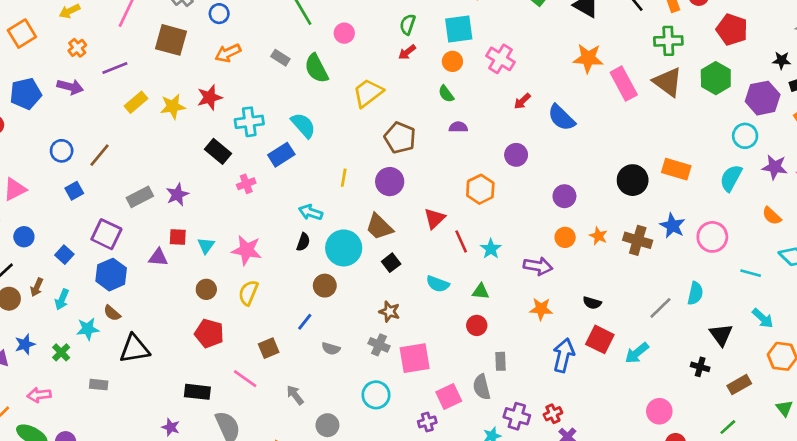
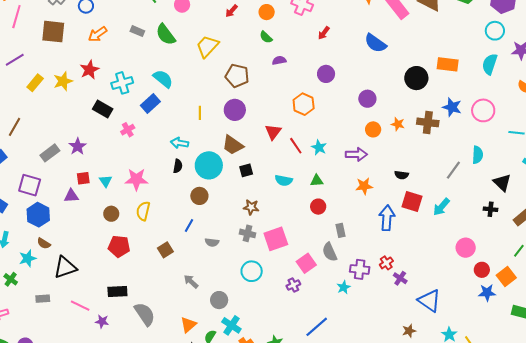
blue semicircle: (561, 118) -> (375, 43), moved
black square: (391, 263) -> (246, 170), turned 32
pink line: (245, 379) -> (80, 306), moved

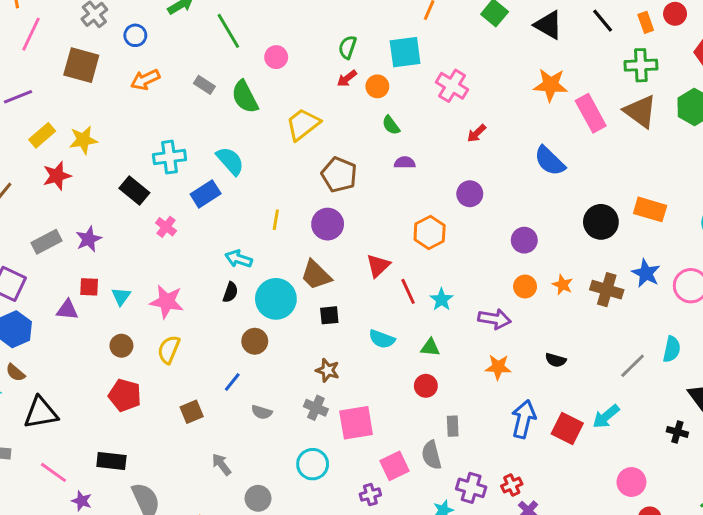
orange circle: (267, 12) -> (377, 86), moved
red star: (89, 70) -> (57, 176), moved
pink cross: (128, 130) -> (166, 227), turned -32
red square: (412, 201) -> (567, 429), moved

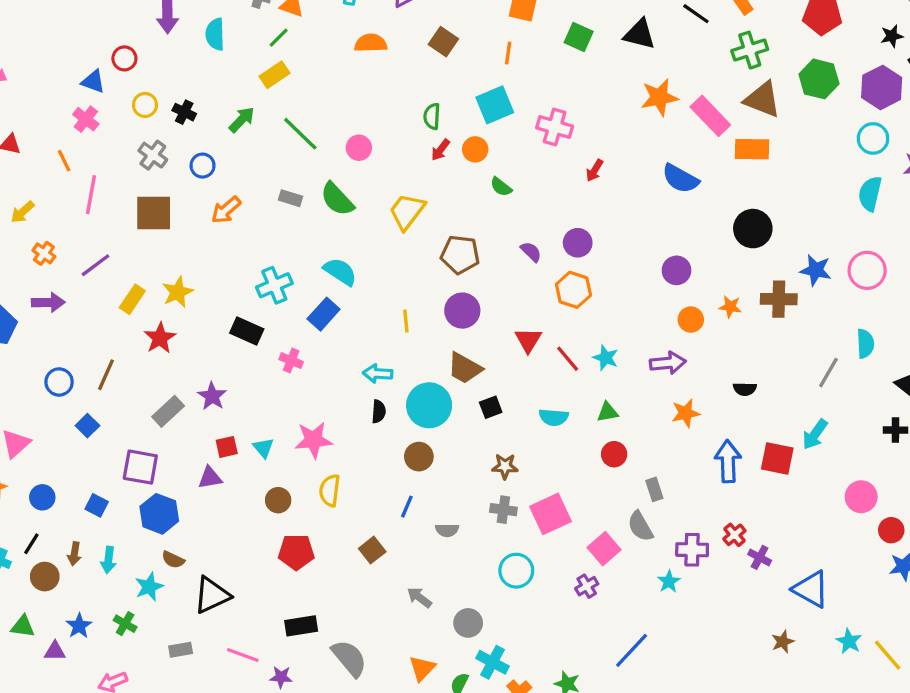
purple semicircle: (405, 163) -> (531, 252), moved, turned 60
purple circle: (470, 194) -> (578, 243), moved
orange rectangle: (650, 209) -> (752, 149), moved

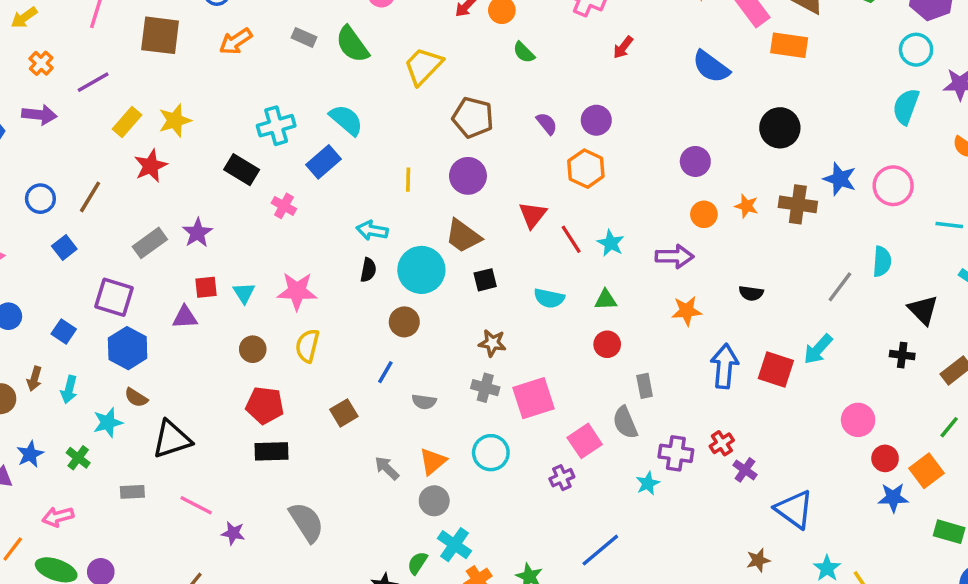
black rectangle: (301, 626) -> (272, 451), moved
orange triangle: (422, 668) -> (433, 461), moved

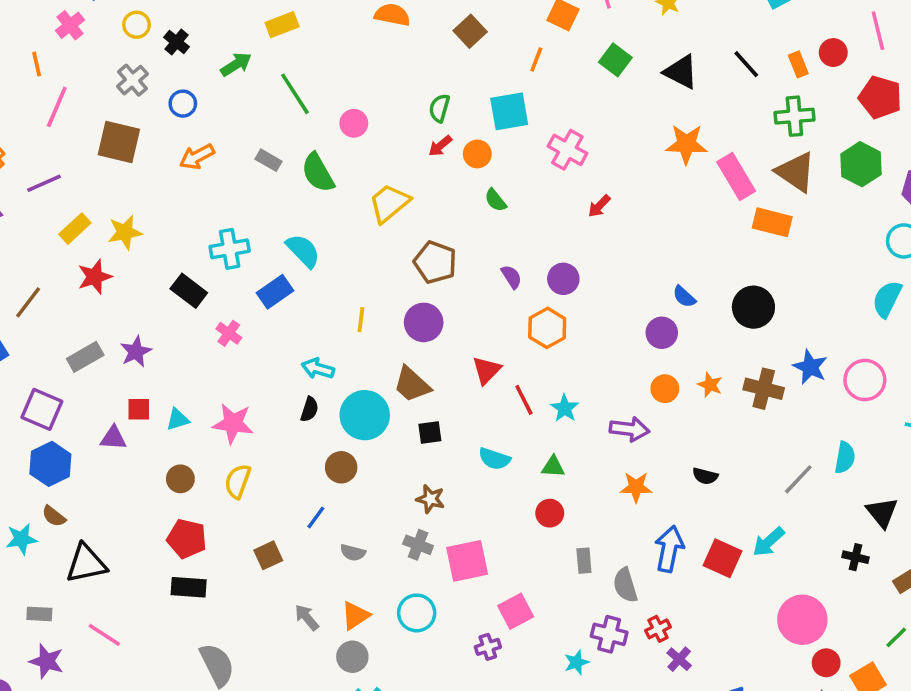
blue semicircle: (711, 67) -> (684, 297), moved, size x0.6
cyan triangle: (244, 293) -> (178, 419), turned 40
pink circle: (858, 420) -> (802, 620), size x1.4
gray semicircle: (625, 422) -> (625, 585), moved
purple star: (233, 533) -> (47, 661), moved, size x1.4

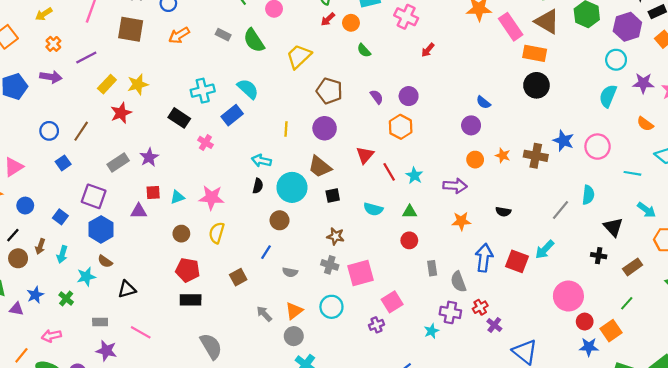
black circle: (753, 307) -> (536, 85), moved
black triangle: (86, 564) -> (127, 289), size x0.7

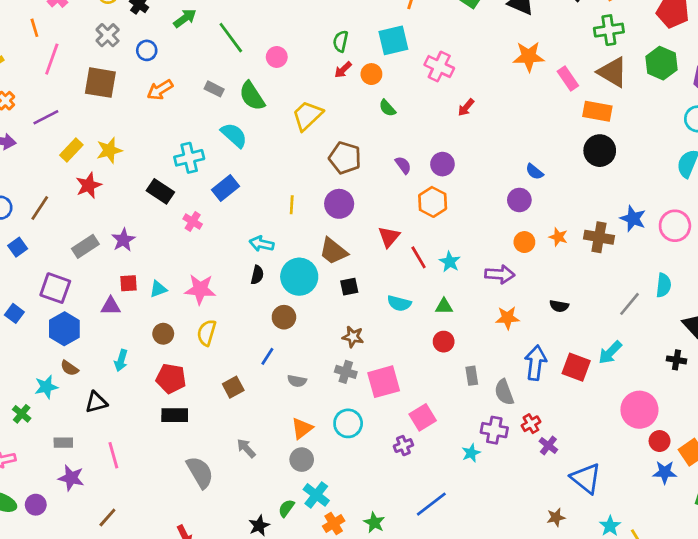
pink rectangle: (511, 27) -> (568, 78), size x0.7
cyan semicircle: (248, 89) -> (234, 135), moved
cyan arrow: (62, 254) -> (121, 360), moved
gray arrow: (264, 314) -> (246, 448), moved
pink line: (141, 332) -> (113, 455), turned 45

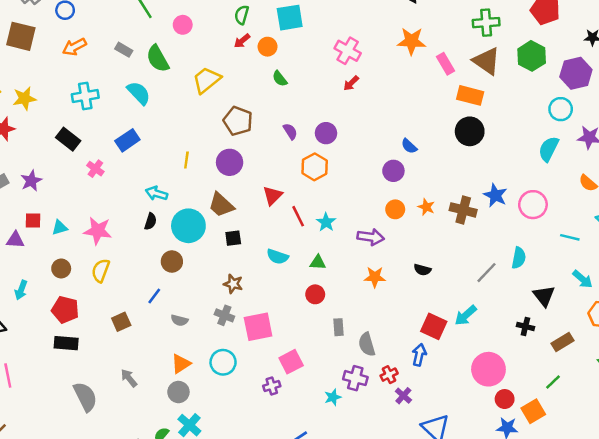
pink cross: (439, 67) -> (348, 51), moved
cyan cross: (189, 158) -> (85, 96), moved
blue arrow: (536, 363) -> (419, 355), moved, size x0.7

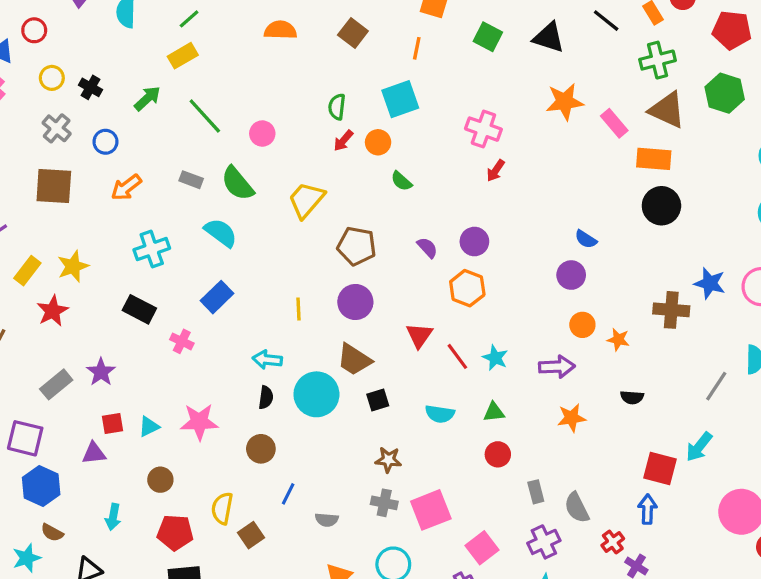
orange star: (426, 207) -> (618, 340), moved
brown circle: (172, 262) -> (261, 449), moved
yellow semicircle: (101, 271) -> (222, 508), moved
purple cross: (355, 378) -> (544, 542), moved, turned -30

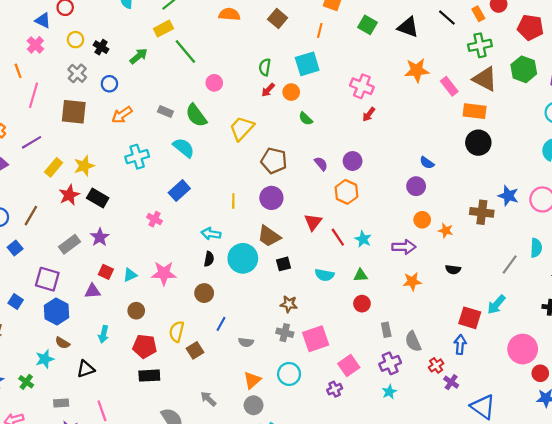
green line: (205, 116) -> (185, 52), moved
black rectangle: (139, 309) -> (98, 198), moved
red square: (112, 423) -> (106, 272), turned 32

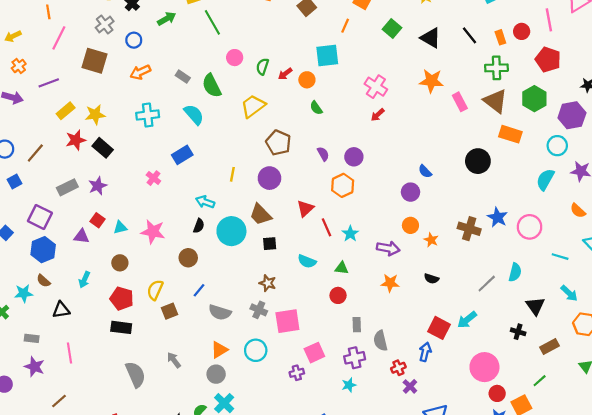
green semicircle: (265, 67) -> (262, 67), moved
orange rectangle: (475, 111) -> (510, 134), moved
gray semicircle: (246, 342) -> (220, 312), size x1.5

